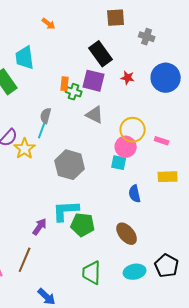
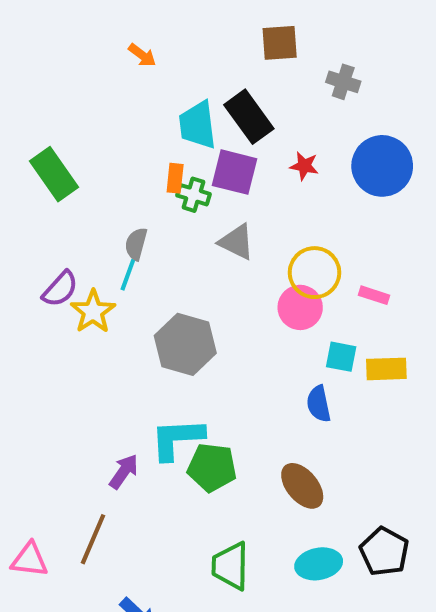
cyan trapezoid: (25, 58) -> (198, 125), moved
cyan square: (119, 163) -> (341, 357), moved

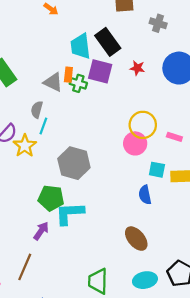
gray triangle: (237, 242) -> (53, 82), moved
gray semicircle: (136, 244) -> (37, 110), moved
green pentagon: (212, 467) -> (51, 198), moved

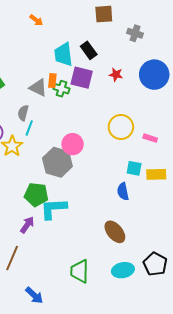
black rectangle: (108, 42) -> (89, 50), size x0.7
pink circle: (135, 143) -> (73, 144), moved

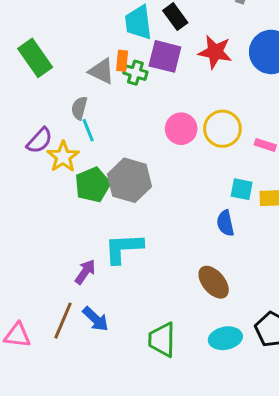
red star: (116, 75) -> (215, 52), size x1.6
cyan line: (29, 128) -> (88, 130), turned -42
pink circle: (73, 144) -> (181, 129), moved
green pentagon: (36, 195) -> (93, 185), moved, turned -30
blue arrow: (34, 295) -> (96, 319), moved

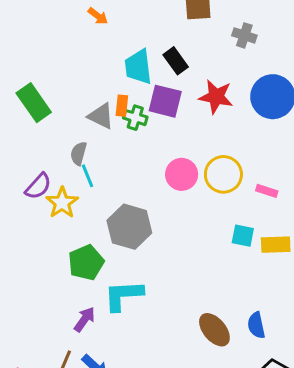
green pentagon: (93, 185) -> (86, 263), moved
blue semicircle: (225, 223) -> (256, 325), moved

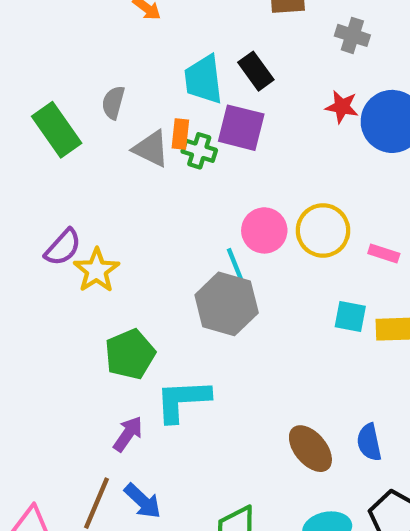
red star: (216, 97) -> (342, 107), moved, size x0.7
gray semicircle: (79, 153) -> (113, 103), moved
cyan line: (87, 176) -> (235, 264), moved
gray hexagon: (129, 227) -> (227, 304), moved

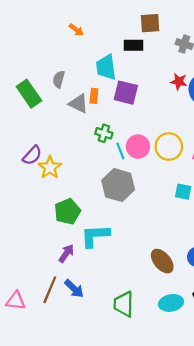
black rectangle: (256, 71) -> (134, 45), moved, turned -54
green cross: (199, 151) -> (104, 133), moved
cyan line: (235, 264) -> (120, 151), moved

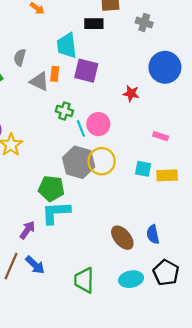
red star: (179, 82) -> (131, 94), moved
yellow circle: (169, 147) -> (102, 161), moved
green pentagon: (67, 212) -> (51, 188), moved, turned 30

